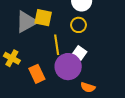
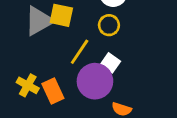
yellow line: (57, 45) -> (80, 52), turned 42
yellow cross: (12, 58) -> (28, 85), moved

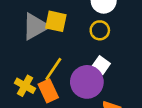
yellow line: (80, 52) -> (53, 69), moved

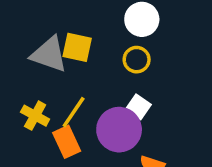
gray triangle: (35, 26) -> (49, 54), turned 48
yellow cross: (25, 86) -> (35, 116), moved

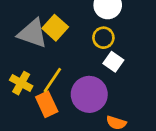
yellow square: (77, 47) -> (55, 28), turned 30
white square: (138, 107) -> (113, 62), moved

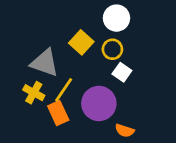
yellow square: (55, 28) -> (81, 42), moved
gray triangle: (33, 33) -> (45, 63), moved

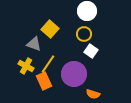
yellow square: (81, 42) -> (50, 29), moved
gray triangle: (45, 63) -> (34, 44), size x0.7

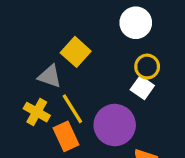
yellow circle: (84, 34) -> (147, 67), moved
yellow line: (48, 64) -> (72, 109), turned -66

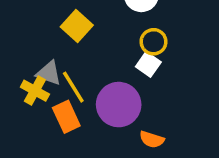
gray triangle: (50, 76) -> (49, 73), moved

